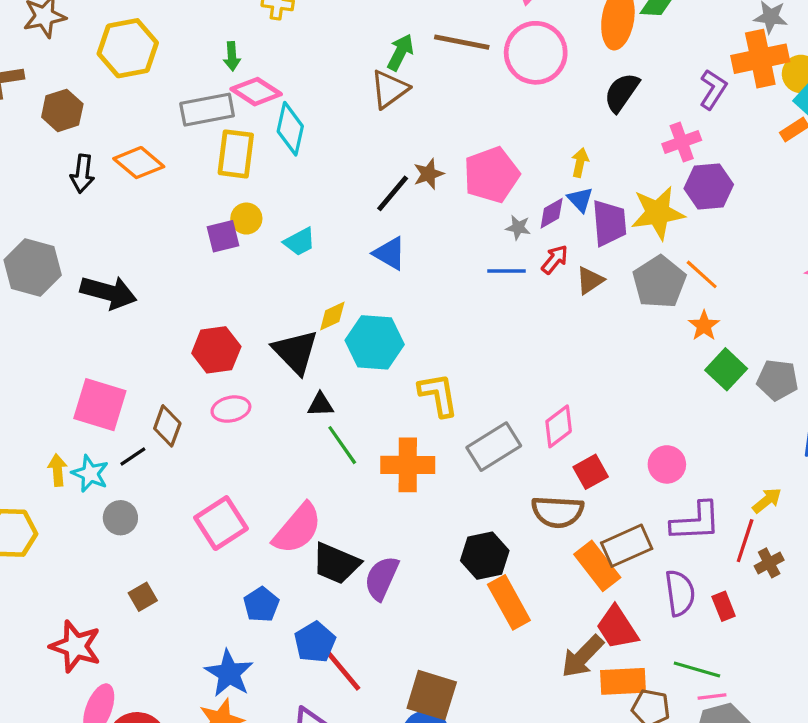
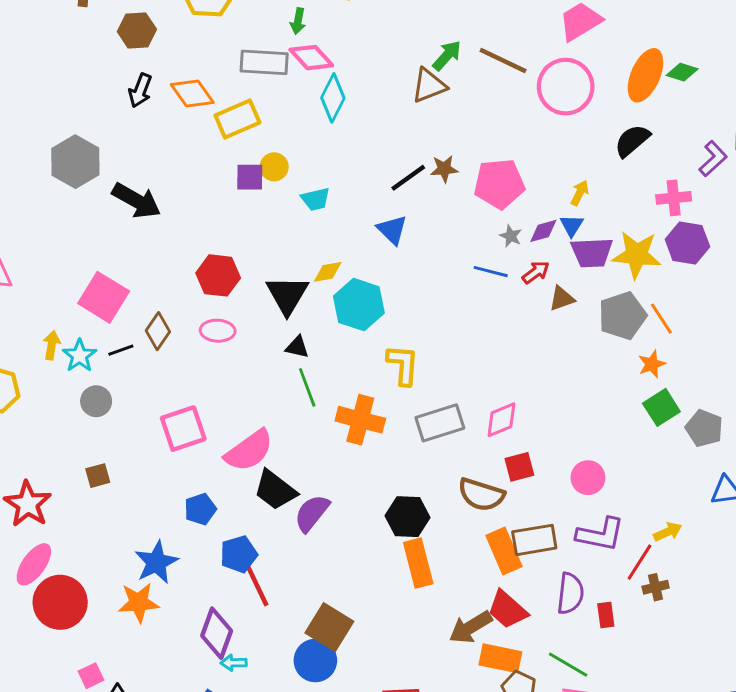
yellow rectangle: (236, 154) -> (237, 119), moved, turned 45
purple trapezoid: (609, 223) -> (592, 253), turned 78
red trapezoid: (617, 628) -> (507, 610), turned -30

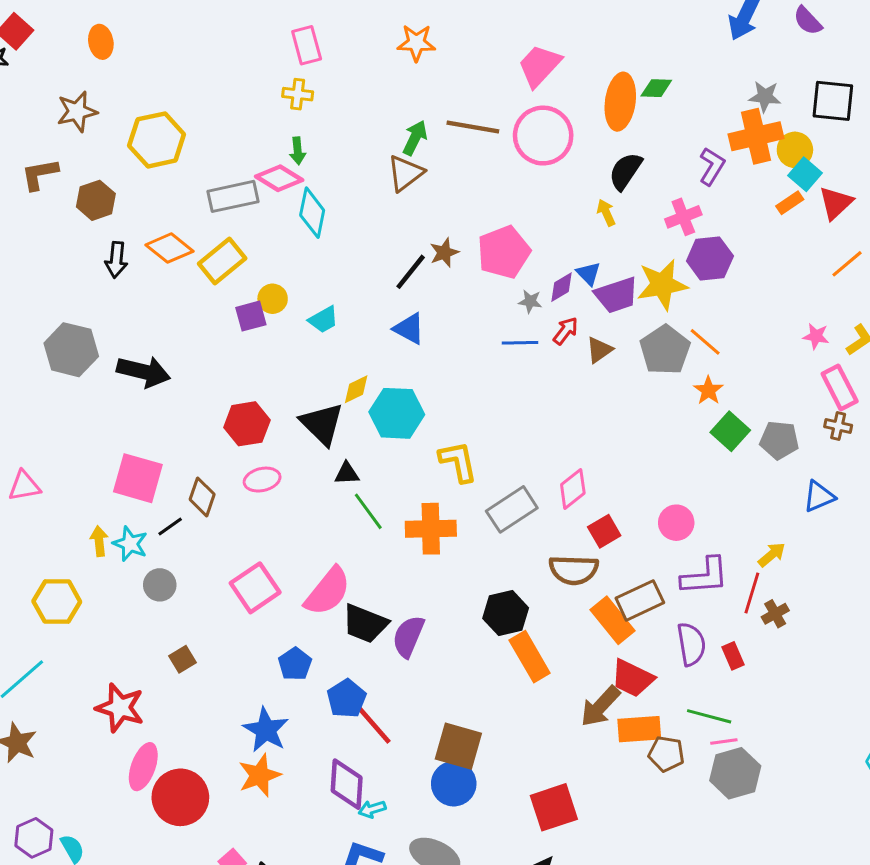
green arrow: (298, 21) -> (298, 151), moved
yellow arrow: (580, 193) -> (606, 213), moved, turned -35

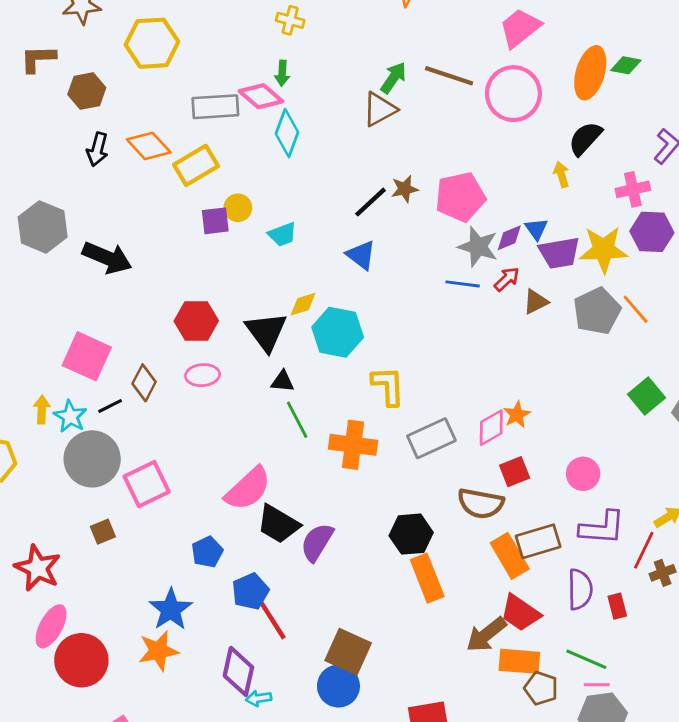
gray star: (530, 301) -> (478, 247), size x1.8
orange star: (708, 390) -> (517, 415), moved
gray circle: (160, 585) -> (92, 459), size x1.8
pink square: (255, 588) -> (147, 484), moved

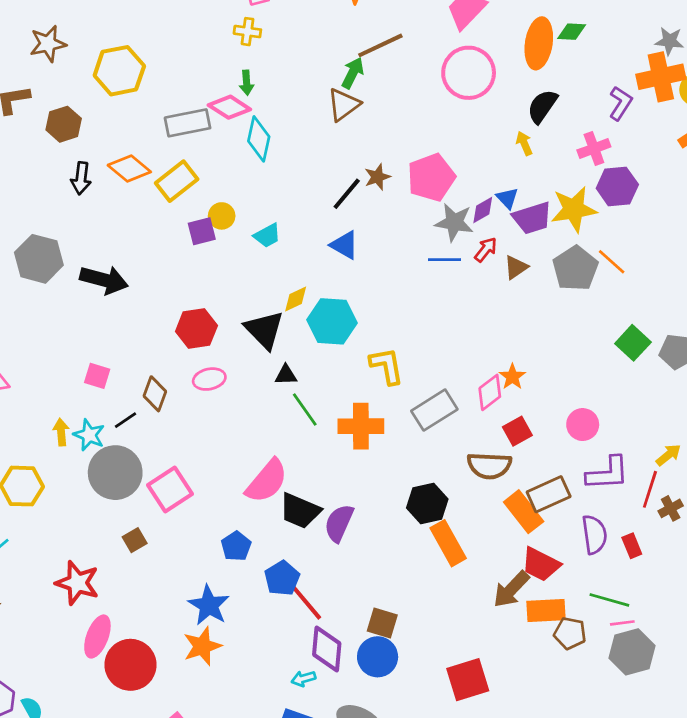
brown line: (449, 76) -> (380, 45), moved, turned -36
pink square: (87, 356) -> (97, 376), size x0.6
brown square: (348, 652) -> (382, 623), size x0.7
purple diamond: (238, 671) -> (327, 649), moved

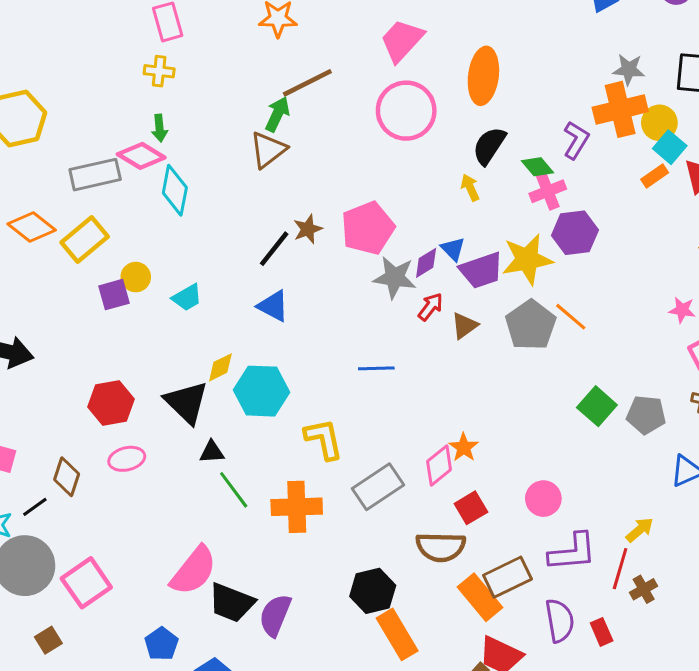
green diamond: (572, 32) -> (537, 167), moved, turned 48
blue line: (444, 260) -> (376, 368), moved

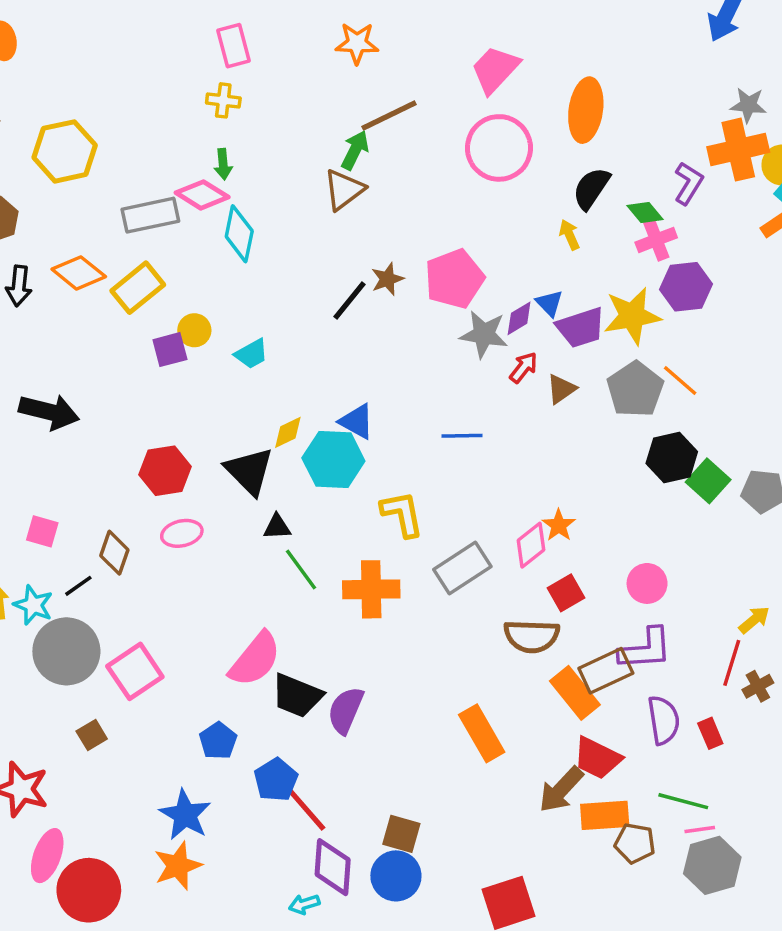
blue triangle: (273, 306) -> (357, 421), moved
purple L-shape: (573, 552) -> (645, 649), moved
black hexagon: (373, 591) -> (672, 457), moved

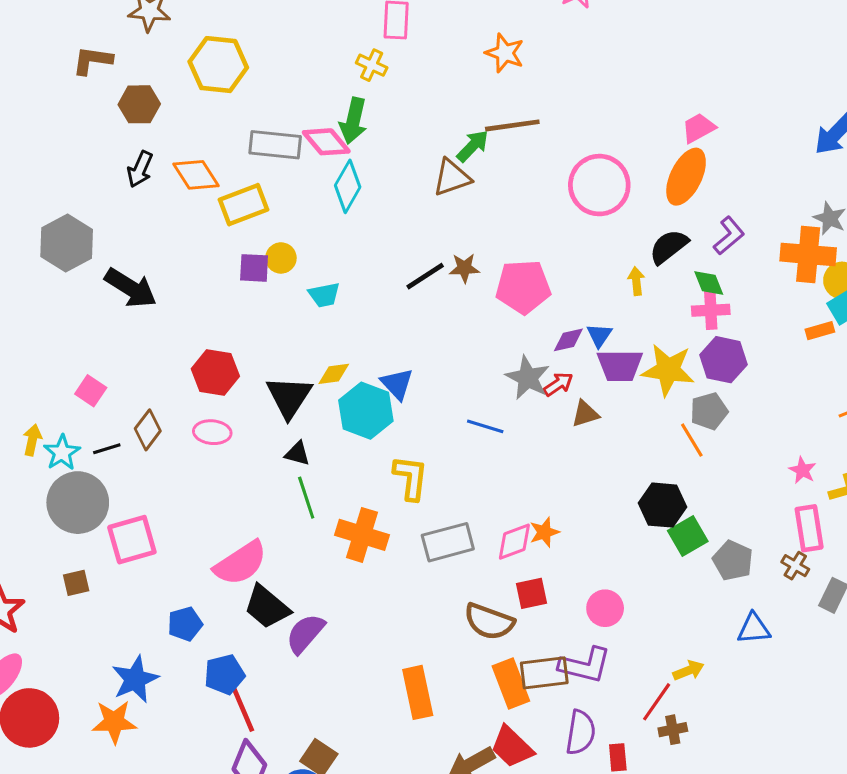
pink trapezoid: (495, 69) -> (698, 128), moved, size x0.7
green arrow: (223, 164) -> (353, 121), size x1.6
purple L-shape: (689, 183) -> (729, 236), moved
gray star: (484, 334) -> (528, 378), moved
gray pentagon: (635, 389) -> (709, 411), moved, size x0.7

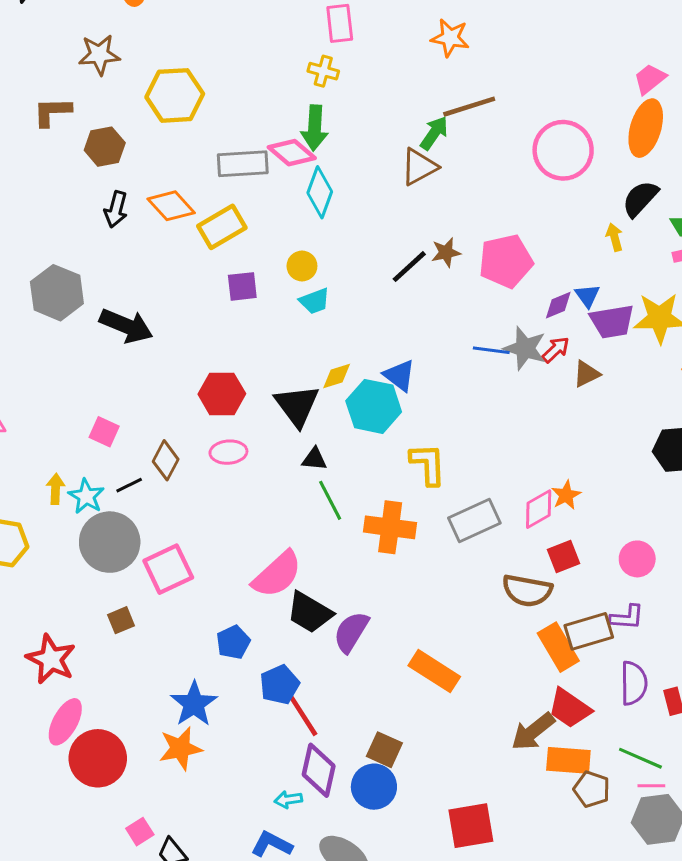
yellow circle: (281, 258) -> (302, 266), moved
blue line: (485, 426) -> (491, 350), moved
purple L-shape: (585, 665) -> (627, 617), size x0.7
orange rectangle: (418, 692) -> (434, 671), moved, turned -36

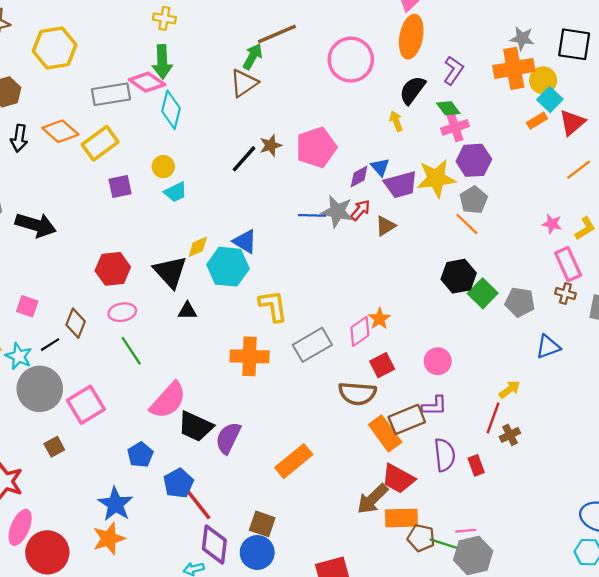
green line: (330, 500) -> (131, 351), moved
orange rectangle: (434, 671) -> (294, 461), turned -66
green line: (640, 758) -> (446, 544), moved

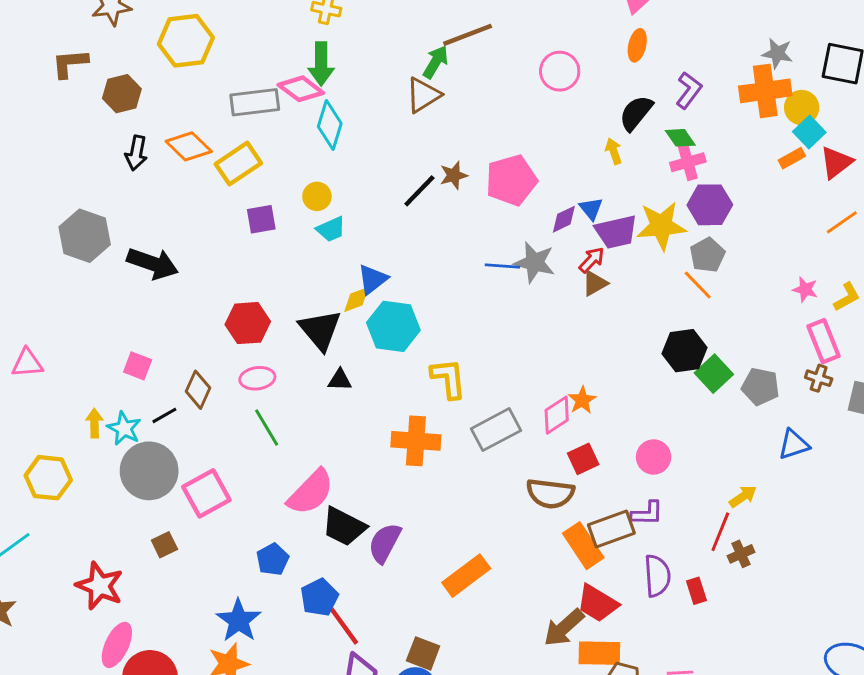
orange ellipse: (411, 37) -> (637, 45), size x0.6
pink circle: (351, 60) -> (560, 71), size x0.7
red arrow: (360, 210) -> (592, 260), moved
blue triangle: (245, 241) -> (373, 279), moved, turned 48

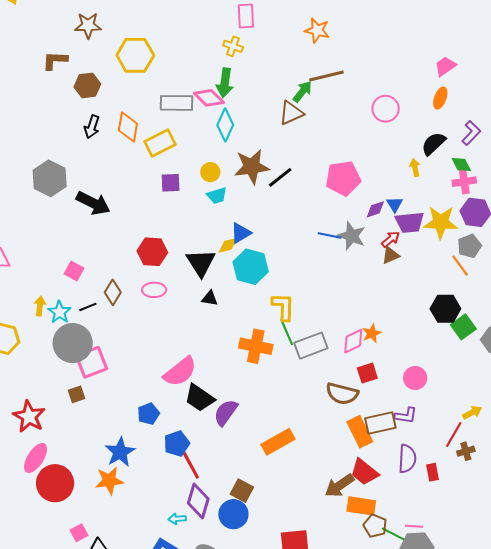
orange diamond: (189, 146) -> (128, 127), turned 48
brown star: (454, 175) -> (252, 167), moved, size x1.8
green line: (267, 428) -> (287, 332), moved
pink square: (206, 493) -> (91, 362), moved

